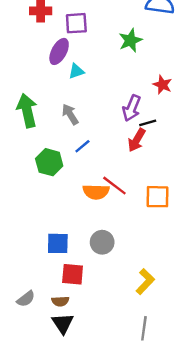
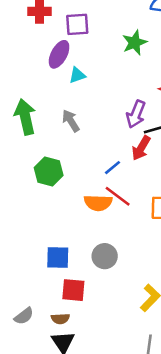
blue line: (82, 146) -> (112, 168), moved

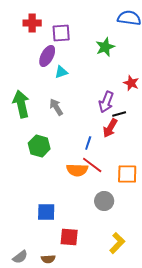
blue line: (112, 168) -> (88, 143), turned -32
gray circle: (105, 256) -> (104, 201), moved
red square: (73, 290) -> (69, 237), moved

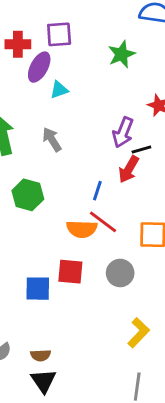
red cross: (32, 23) -> (18, 44), moved
red square: (69, 237) -> (70, 272), moved

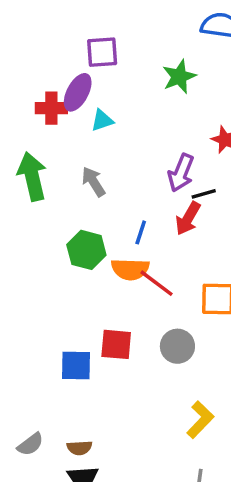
red cross: (18, 44) -> (51, 108), moved
blue line: (97, 191) -> (141, 232), moved
green hexagon: (28, 195) -> (86, 250), moved
orange semicircle: (82, 229) -> (130, 269), moved

